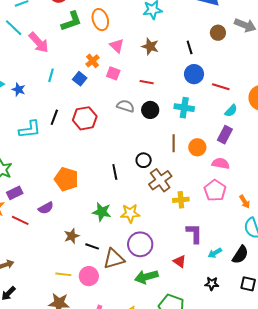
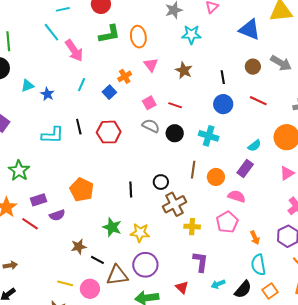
pink square: (113, 73) -> (149, 103), moved, turned 32
red line: (221, 87) -> (258, 101), moved
black line: (54, 117) -> (79, 127), turned -42
purple rectangle: (15, 193) -> (38, 200), moved

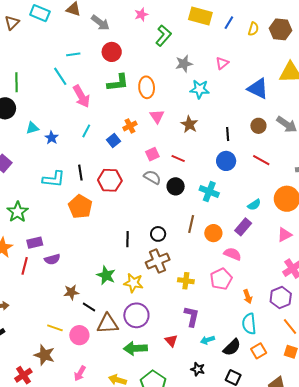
orange pentagon: (82, 190) -> (80, 207), moved
brown cross: (174, 204) -> (158, 261), moved
red line: (30, 224) -> (25, 266), turned 66

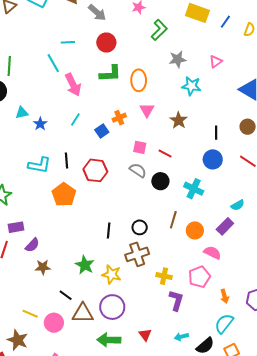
pink square: (152, 154) -> (140, 147), turned 32
purple semicircle: (52, 259) -> (32, 245), turned -35
brown star: (71, 292) -> (43, 267), moved
purple L-shape: (192, 316) -> (176, 300), moved
cyan semicircle: (249, 324) -> (224, 324), turned 40

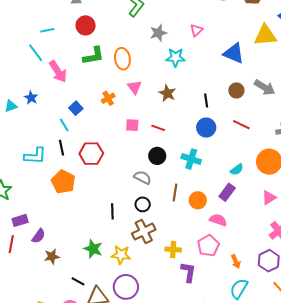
cyan line: (75, 119) -> (64, 125), moved, turned -56
blue star: (40, 124) -> (31, 98), moved
blue square: (102, 131) -> (76, 108), moved
gray semicircle: (138, 170) -> (143, 177), moved

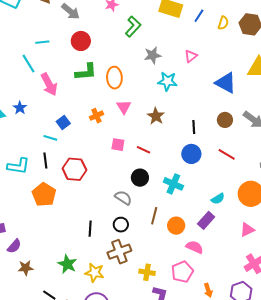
cyan line: (64, 125) -> (50, 138), turned -48

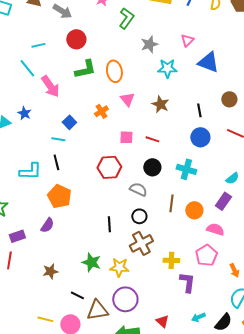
blue triangle: (226, 83) -> (208, 62), moved
red hexagon: (74, 169) -> (109, 167), moved
purple semicircle: (14, 246) -> (47, 225), moved

